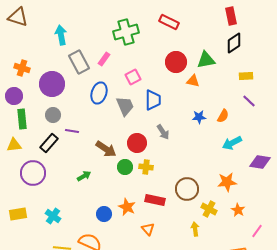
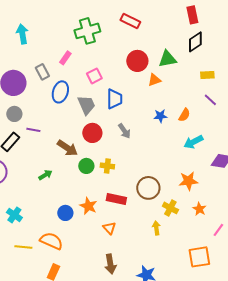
gray rectangle: (79, 62) -> (42, 72), moved, size x0.7
orange triangle: (193, 81) -> (154, 80), turned -32
red circle: (137, 143) -> (92, 133), moved

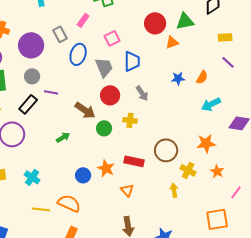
yellow cross: (107, 166) -> (130, 120), moved

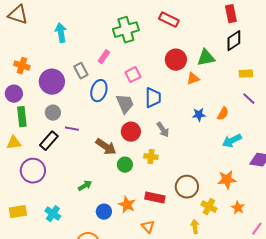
green arrow: (63, 137) -> (85, 186), moved

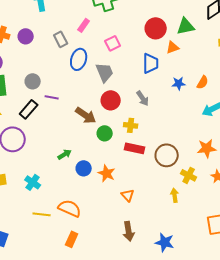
purple circle: (52, 82) -> (26, 36), moved, size x0.6
blue trapezoid: (153, 98) -> (151, 63), moved
red rectangle: (155, 198) -> (135, 148), moved
blue circle: (104, 212) -> (84, 168), moved

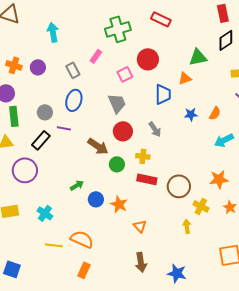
red circle: (156, 28) -> (148, 59), moved
blue ellipse: (79, 59) -> (74, 100), moved

